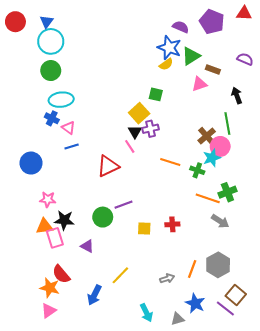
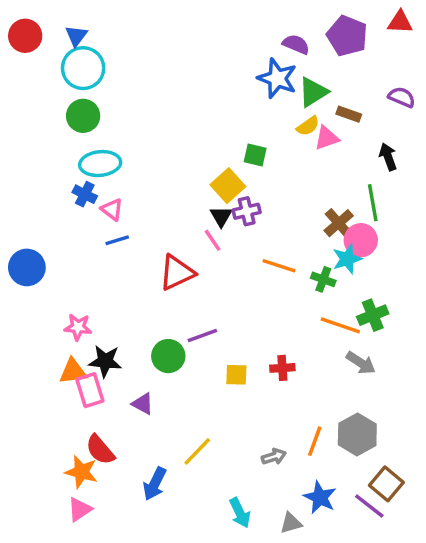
yellow semicircle: (166, 64) -> (308, 126), moved
blue circle: (31, 163) -> (27, 267), moved

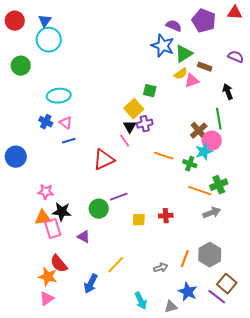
green circle: (83, 116) -> (21, 66), moved
blue cross: (85, 194) -> (46, 122), moved
gray arrow: (361, 363) -> (212, 213), turned -54

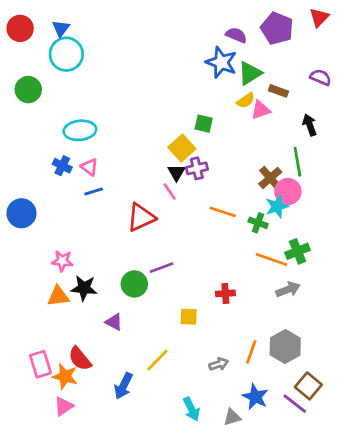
red triangle: (235, 13) -> (319, 17), turned -49
yellow square: (139, 220) -> (189, 317), moved
pink rectangle: (53, 229) -> (40, 364), moved

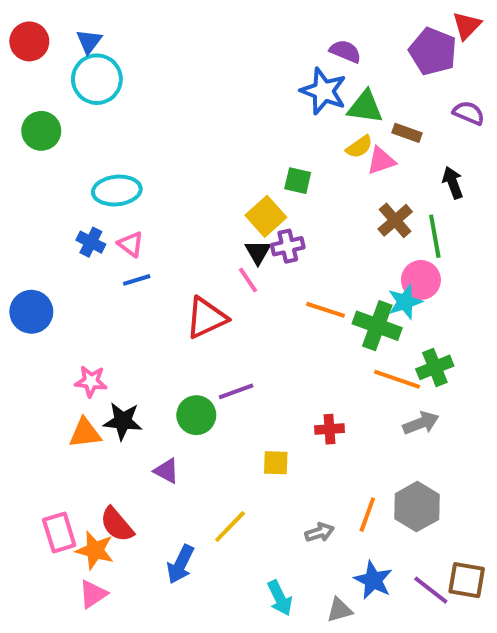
purple pentagon: (277, 28) -> (433, 51), moved
green triangle: (250, 73) -> (365, 107), turned 40
brown cross: (270, 178) -> (395, 220), moved
green cross: (258, 223) -> (377, 326), size x1.6
brown square: (308, 386) -> (467, 580), moved, turned -30

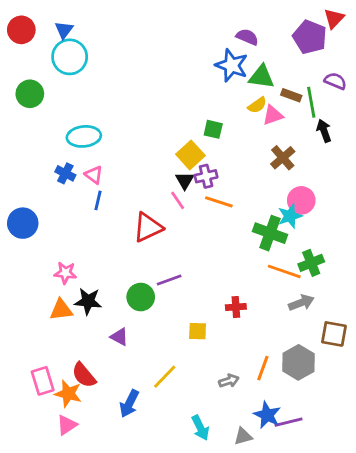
green line: (435, 236) -> (311, 102), moved
blue line: (137, 280) -> (98, 200), turned -60
orange line: (326, 310) -> (219, 202), moved
brown square: (467, 580) -> (334, 334), moved
purple line: (431, 590) -> (288, 422), moved, turned -52

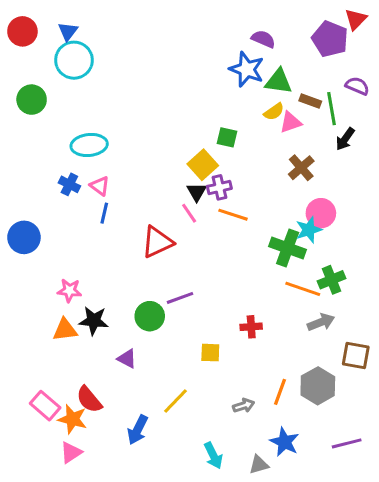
black arrow: (324, 131) -> (345, 139), turned -125
pink rectangle: (43, 381) -> (45, 406), turned -32
purple line: (288, 422) -> (347, 443), moved

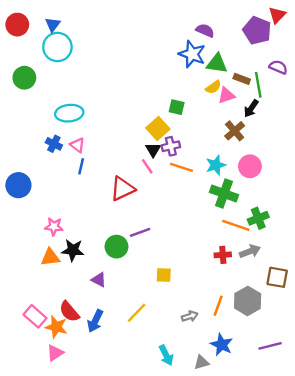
black arrow: (345, 139) -> (251, 108), moved
cyan star: (309, 230) -> (216, 165), moved
red cross: (251, 327) -> (223, 255), moved
blue arrow: (138, 430) -> (95, 321), moved

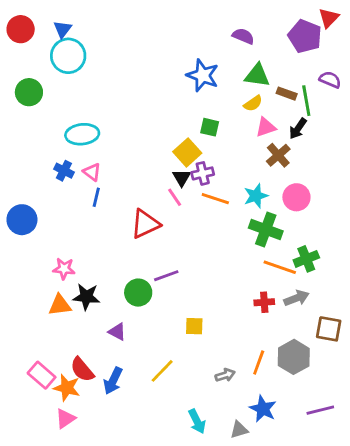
blue star: (192, 54) -> (203, 75), moved
pink triangle: (226, 95) -> (266, 127), moved

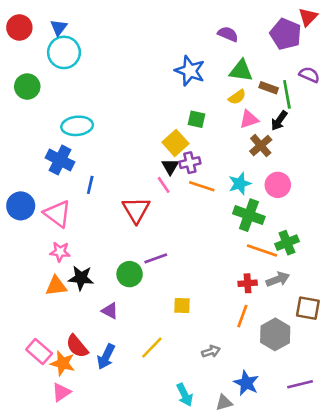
blue cross: (64, 171) -> (60, 160), size x1.5
pink triangle: (92, 172) -> (57, 214), moved, size x1.6
red triangle: (145, 224) -> (136, 210), turned -36
orange line: (259, 363) -> (242, 316), moved

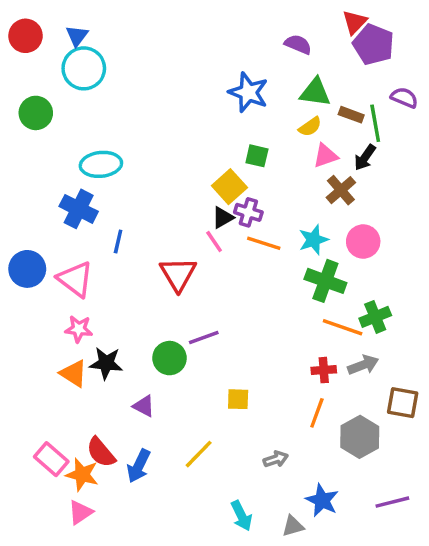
red triangle: (308, 17) -> (355, 22), moved
purple cross: (190, 163) -> (248, 212), turned 30
black triangle: (170, 167) -> (223, 218), turned 30
orange triangle: (56, 286) -> (74, 373), turned 40

